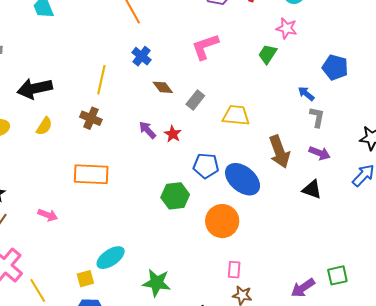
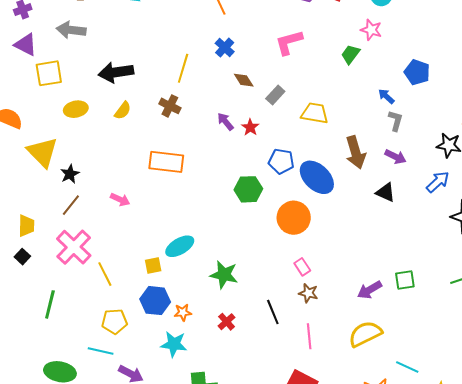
pink rectangle: (234, 270) -> (302, 267), turned -42

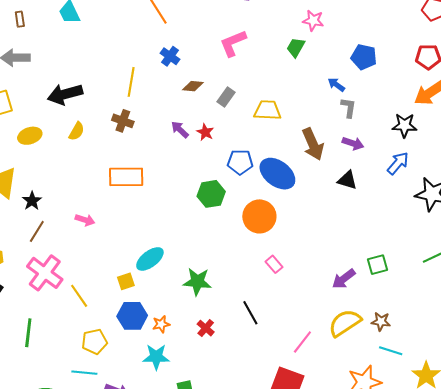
brown diamond: (244, 80) -> (193, 86), turned -45
brown star: (308, 293) -> (381, 322), moved
pink line: (309, 336) -> (302, 342), moved, turned 50

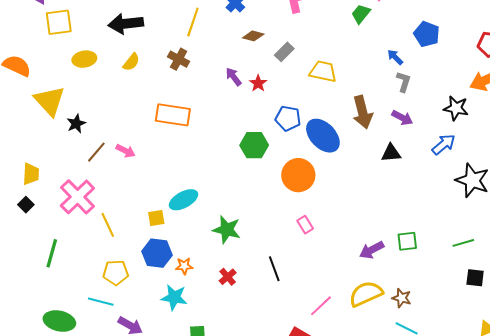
black triangle: (347, 180) -> (391, 153), turned -30
brown line: (37, 231) -> (96, 152), moved

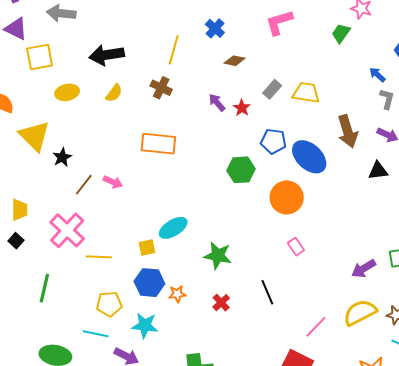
gray rectangle: (284, 52) -> (272, 89), moved
yellow line: (108, 225) -> (99, 257), turned -60
cyan star: (174, 297) -> (145, 326), moved

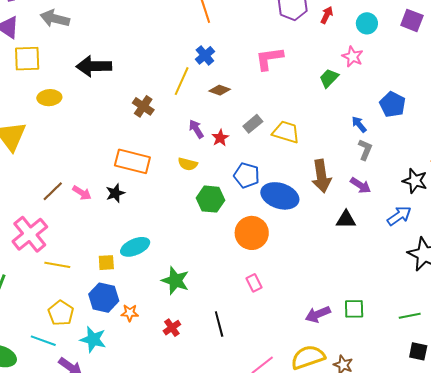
yellow line: (174, 50) -> (182, 81), moved
yellow semicircle: (114, 93) -> (188, 164), moved, turned 60
black star: (62, 157) -> (115, 193), moved
blue ellipse: (309, 157) -> (280, 196), turned -33
yellow pentagon: (109, 304) -> (61, 313), turned 30

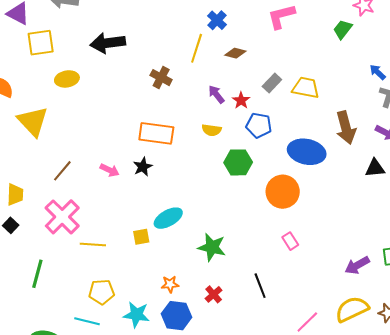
blue pentagon: (247, 175) -> (259, 125), moved
brown line: (53, 191) -> (62, 171), moved
blue hexagon: (104, 298) -> (176, 316), moved
yellow pentagon: (61, 313) -> (102, 292), turned -30

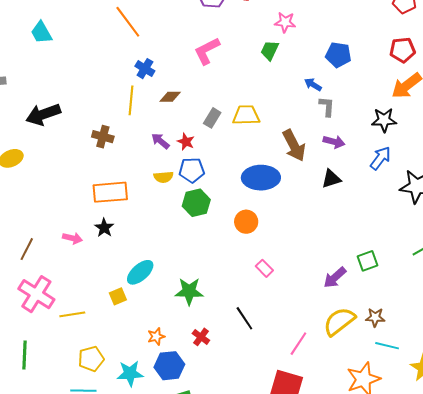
blue pentagon: (259, 125) -> (192, 170), moved
orange circle: (283, 192) -> (246, 222), size x0.7

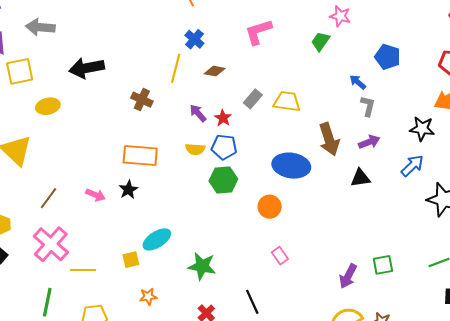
purple arrow: (334, 142) -> (369, 142), turned -45
purple arrow: (335, 278) -> (348, 276), turned -30
orange star: (156, 336) -> (148, 297), moved
green line: (24, 355) -> (47, 302), moved

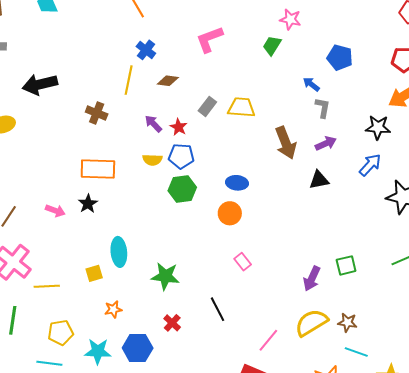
blue ellipse: (291, 166) -> (237, 183), moved, size x0.6
cyan ellipse: (157, 239) -> (119, 252), turned -60

